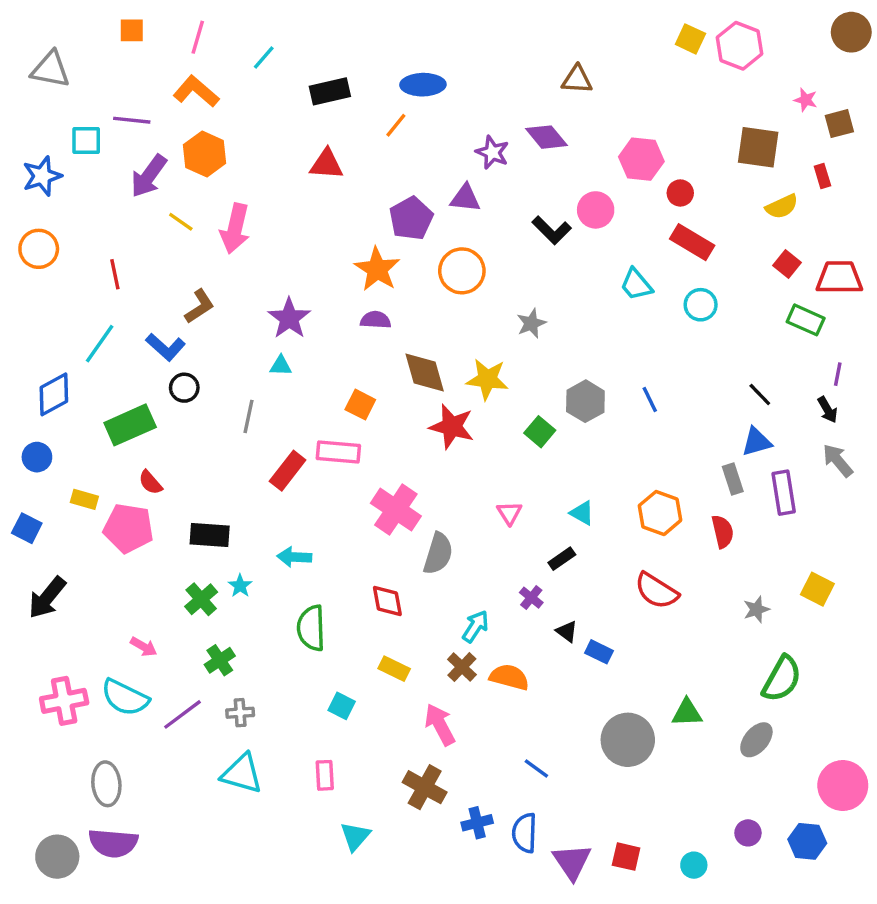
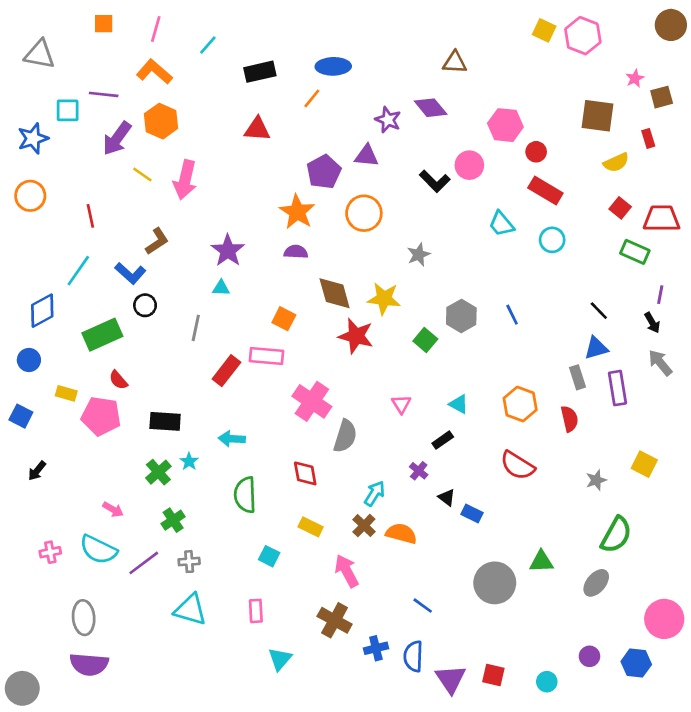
pink star: (806, 100) -> (635, 78), turned 30
black arrow: (47, 598) -> (37, 471), size x0.6
pink cross: (64, 701) -> (50, 552), size x0.6
gray circle: (57, 857) -> (22, 688), moved

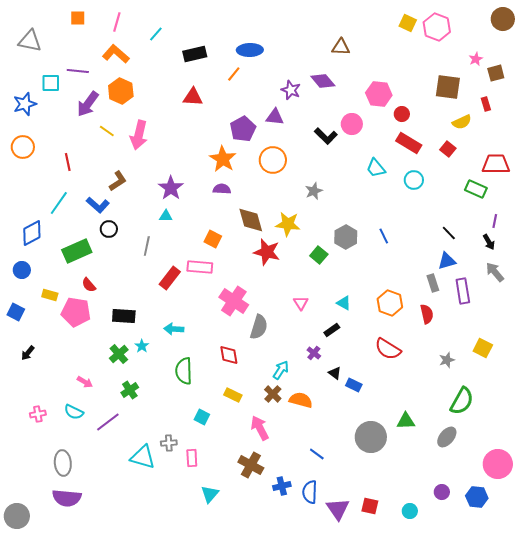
red square: (620, 208) -> (448, 149), moved
cyan semicircle: (98, 550) -> (74, 412), size x0.7
gray cross: (189, 562) -> (169, 443), moved

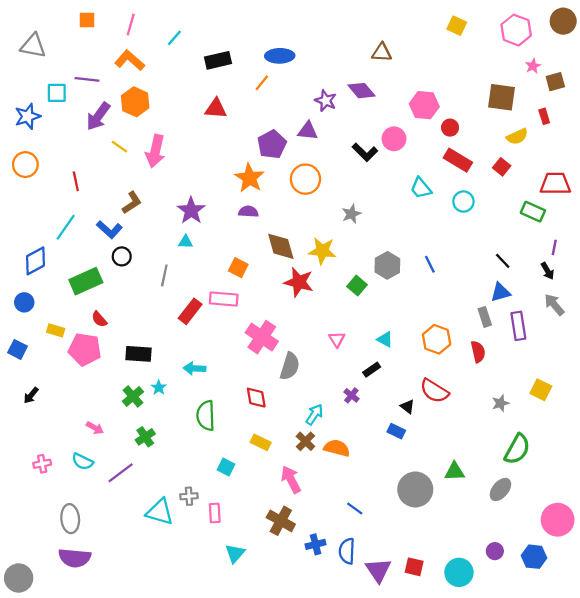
pink hexagon: (437, 27) -> (516, 30), moved
black triangle: (335, 373) -> (407, 407), moved
cyan circle: (410, 511) -> (459, 572), size x1.6

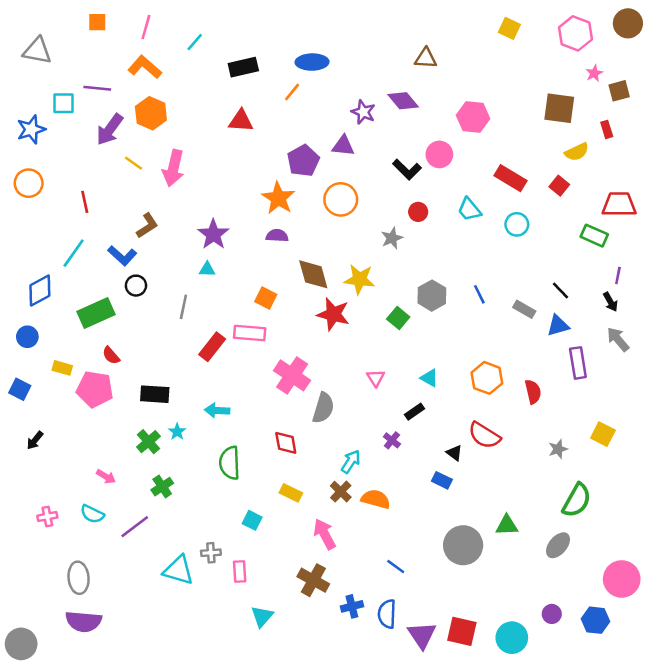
red circle: (450, 128) -> (418, 212), moved
gray rectangle: (485, 317) -> (524, 309), moved, turned -42
red square: (414, 567) -> (462, 631), size x1.4

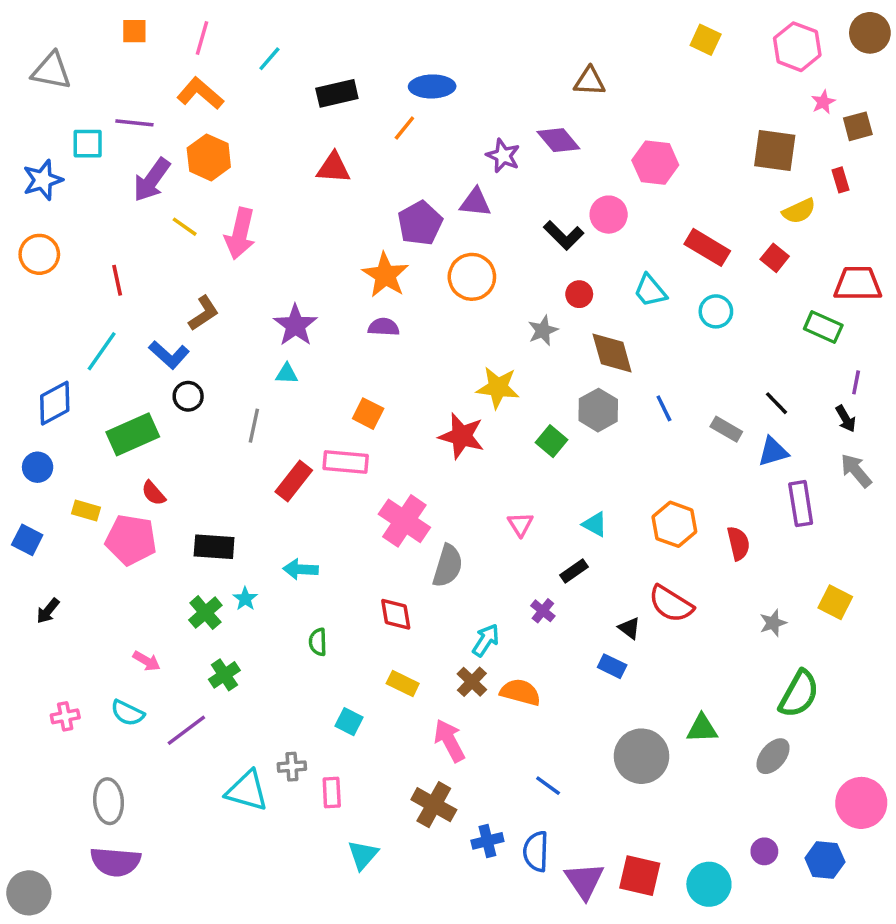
brown diamond: (313, 274) -> (612, 353), moved
green semicircle: (230, 463) -> (318, 642), size x0.6

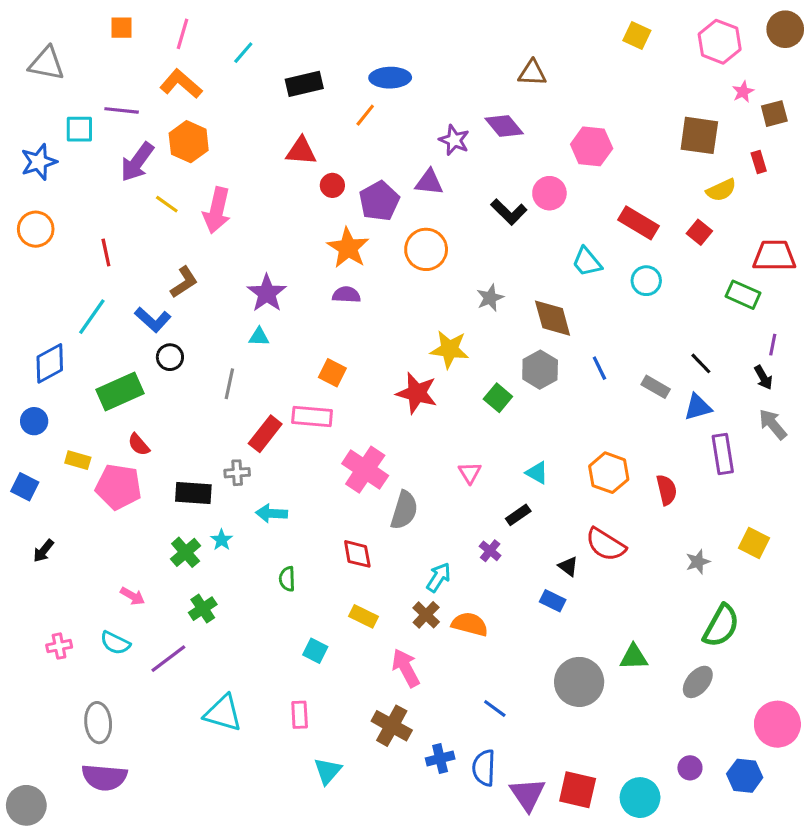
red circle: (579, 294) -> (332, 185), moved
gray cross: (292, 767) -> (237, 473), moved

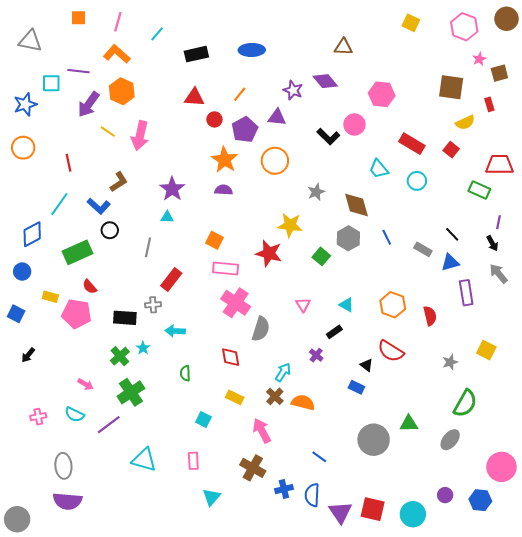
orange line: (365, 115) -> (240, 94), moved
pink rectangle: (312, 416) -> (226, 268), moved
green cross: (203, 609) -> (131, 392), size x1.5

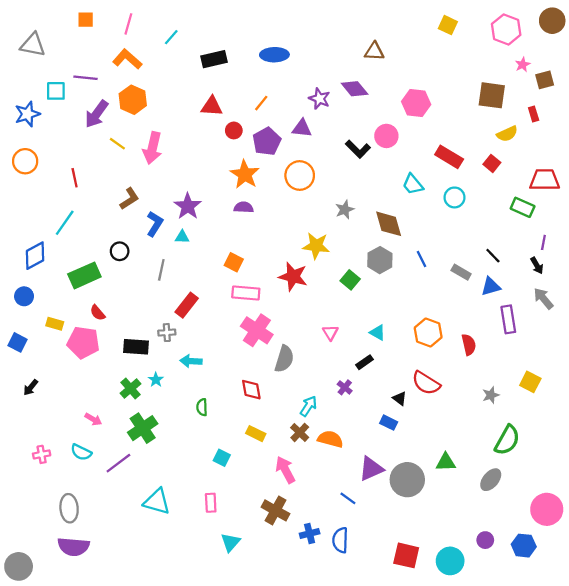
blue L-shape: (99, 206) -> (155, 224), moved, turned -100
purple triangle: (340, 512) -> (371, 469), moved, turned 40

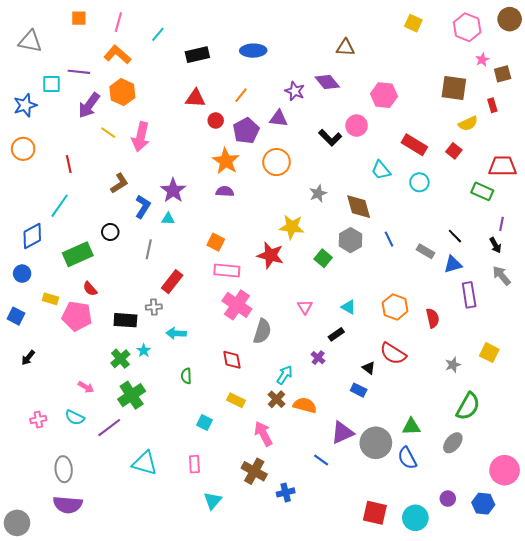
blue semicircle: (340, 540) -> (407, 458), moved, turned -30

